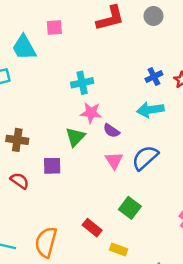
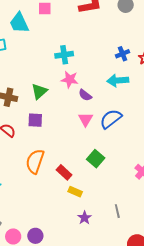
green triangle: (75, 137) -> (39, 91), moved
orange semicircle: (46, 242) -> (35, 161), moved
yellow rectangle: (119, 249) -> (75, 192), moved

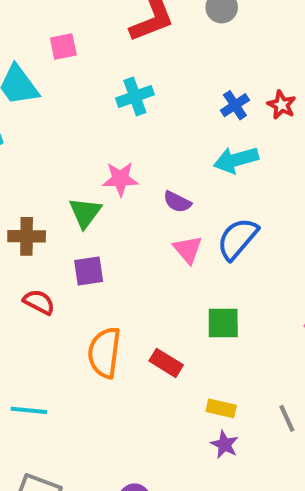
cyan cross: (64, 55) -> (135, 96), moved
pink star: (70, 79) -> (120, 179), moved
green square: (96, 159) -> (223, 323), turned -30
yellow rectangle: (75, 192) -> (221, 408), moved

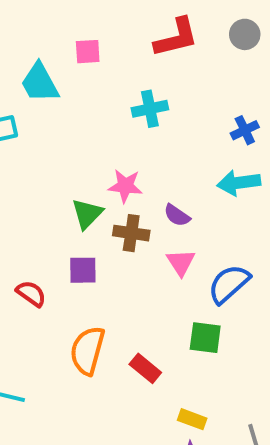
brown cross: (27, 236) -> (131, 233), moved
blue semicircle: (237, 239) -> (229, 284), moved

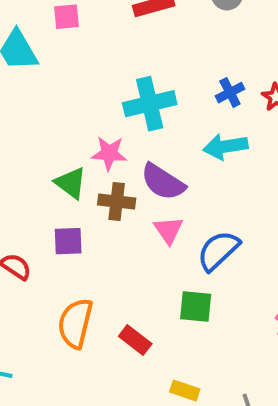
cyan cross: (150, 109) -> (150, 104), moved, size x1.4
green triangle: (87, 214) -> (71, 183), turned -36
purple semicircle: (177, 215) -> (163, 182), size x1.6

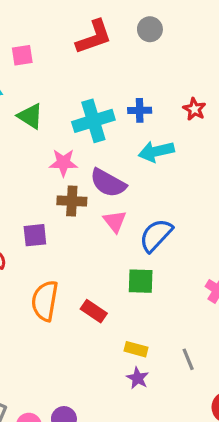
blue cross: (230, 93) -> (140, 110), moved, turned 30
green triangle: (71, 183) -> (30, 116), moved

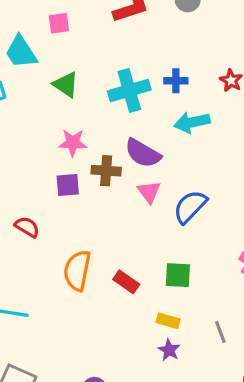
pink star: (63, 163) -> (73, 143), moved
purple square: (35, 235) -> (68, 185), moved
green square: (141, 281) -> (178, 275), moved

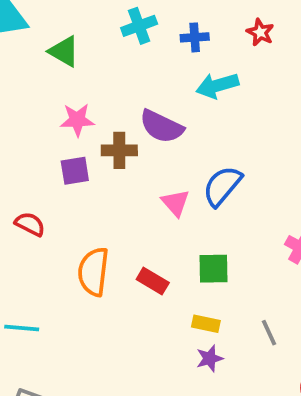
cyan cross: (129, 90) -> (139, 26), moved, size x0.7
pink triangle: (149, 192) -> (175, 203), moved
purple star: (169, 350) -> (210, 358), turned 30

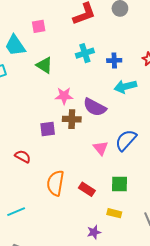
pink star: (77, 120) -> (64, 96), moved
cyan line: (22, 328) -> (16, 212), turned -30
purple star: (210, 358) -> (94, 232), moved

